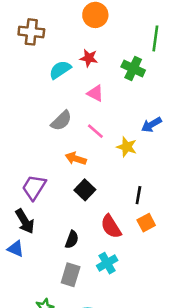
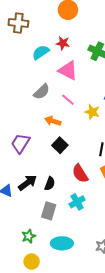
pink triangle: (95, 93) -> (68, 70), size x1.5
black arrow: (25, 221) -> (28, 183), moved, turned -96

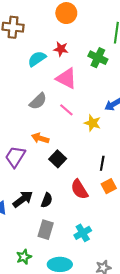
orange arrow: (53, 121) -> (40, 138), moved
cyan cross: (77, 202) -> (83, 233), moved

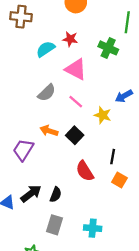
black square: (58, 159) -> (75, 135), moved
orange square: (109, 186) -> (119, 180), turned -32
red semicircle: (79, 189) -> (85, 171), moved
cyan cross: (83, 233) -> (93, 228), turned 35

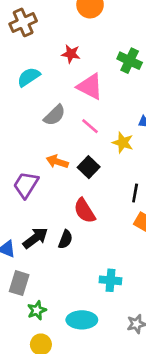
brown cross: (21, 17) -> (23, 22), turned -30
red star: (70, 39) -> (71, 54), moved
cyan semicircle: (46, 49) -> (29, 77), moved
red semicircle: (85, 171) -> (85, 211), moved
gray rectangle: (55, 225) -> (19, 283), moved

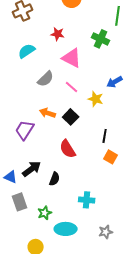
black semicircle: (65, 239) -> (55, 179), moved
gray rectangle: (19, 283) -> (20, 202), turned -36
green star: (37, 310) -> (45, 213), moved

